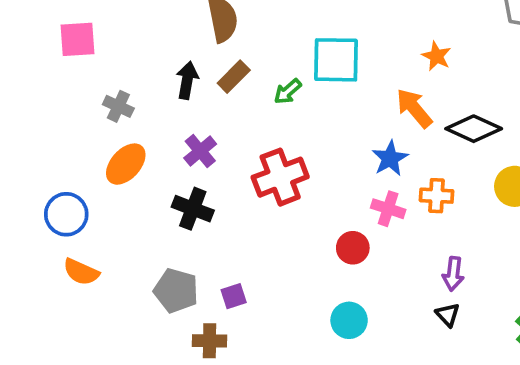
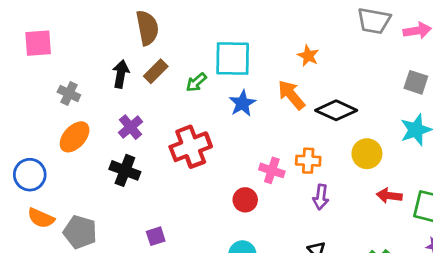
blue star: (390, 158) -> (242, 103), moved
purple arrow: (453, 274) -> (321, 197), moved
gray pentagon: (176, 291) -> (80, 232), moved

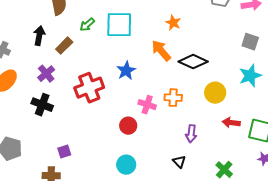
brown rectangle: (156, 71) -> (64, 46), moved
green arrow: (196, 82) -> (87, 25), moved
blue star: (242, 103) -> (126, 71), moved
purple arrow: (321, 197) -> (191, 134), moved

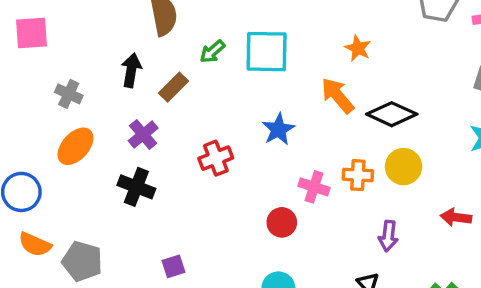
red cross: (89, 88) -> (216, 158), size x0.7
yellow circle: (215, 93) -> (404, 167), moved

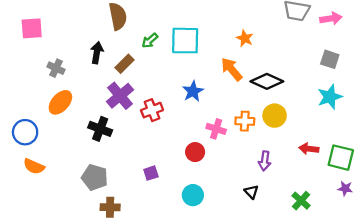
purple cross: (143, 134) -> (120, 96), moved, size x1.4
gray pentagon: (82, 261) -> (95, 177), moved
purple square: (174, 266) -> (151, 173), moved

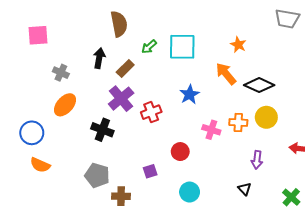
red circle: (195, 152) -> (180, 152), moved
brown cross: (110, 207) -> (121, 196), moved

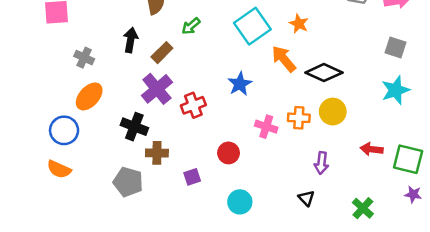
cyan square: (182, 47) -> (252, 26), moved, turned -36
blue circle: (32, 133) -> (64, 130), moved
brown cross: (121, 196) -> (157, 153), moved

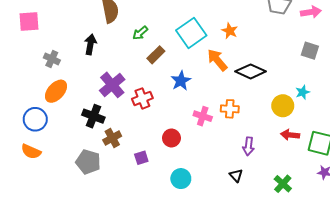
brown rectangle: (162, 53) -> (156, 55), moved
cyan star: (396, 90) -> (303, 92), moved, size x0.6
yellow circle: (333, 112) -> (283, 106), moved
brown cross: (157, 153) -> (112, 138), turned -30

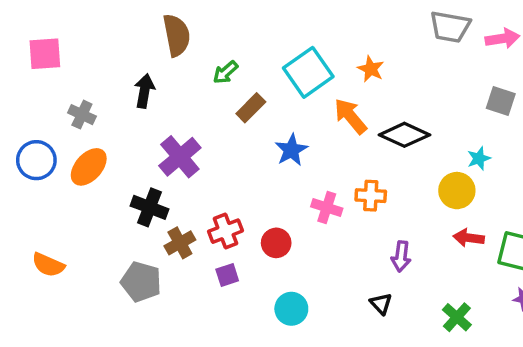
cyan star: (303, 92) -> (479, 158), moved
red cross: (142, 98) -> (225, 231), moved
blue circle: (35, 119) -> (36, 160), moved

